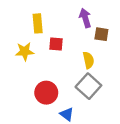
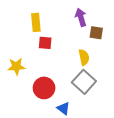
red square: (56, 44) -> (45, 43), moved
yellow star: (25, 52) -> (16, 66), moved

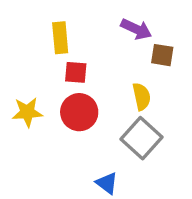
purple arrow: (81, 17) -> (136, 29), turned 132
red circle: (44, 88) -> (79, 112), moved

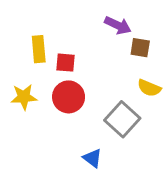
yellow rectangle: (60, 38) -> (39, 49), moved
yellow semicircle: (142, 97) -> (149, 88), moved, turned 125

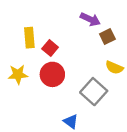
brown square: (140, 48) -> (107, 37), turned -35
red square: (66, 63) -> (50, 48), turned 35

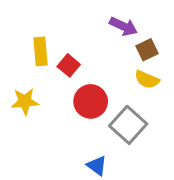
yellow semicircle: (114, 68) -> (147, 80), moved
red circle: (52, 74) -> (91, 101), moved

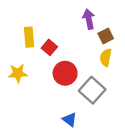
purple arrow: (123, 26) -> (89, 19), turned -126
yellow semicircle: (147, 80) -> (106, 57), turned 78

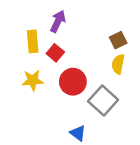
purple arrow: (89, 19) -> (58, 21), moved, turned 36
yellow star: (18, 73) -> (33, 80), moved

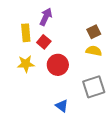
yellow semicircle: (118, 64) -> (94, 51), turned 91
gray square: (103, 101) -> (94, 87), moved, turned 30

